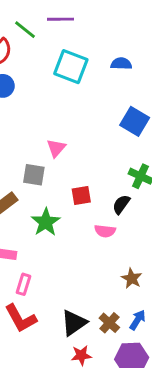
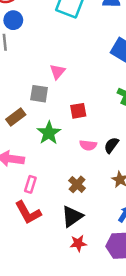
black semicircle: (121, 204) -> (111, 145), moved
pink semicircle: (105, 231) -> (88, 145), moved
brown cross: (109, 323) -> (77, 184), moved

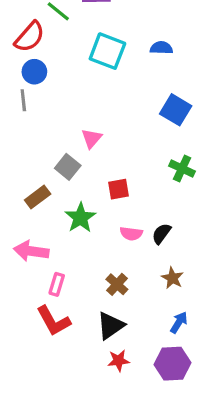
gray square: (39, 94) -> (68, 167), turned 30

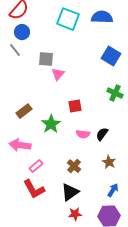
blue semicircle: (161, 48) -> (102, 17), size x1.5
gray line: (23, 100) -> (15, 50), turned -32
gray square: (68, 167) -> (46, 59), moved, turned -35
pink rectangle: (57, 284) -> (36, 166), turned 32

